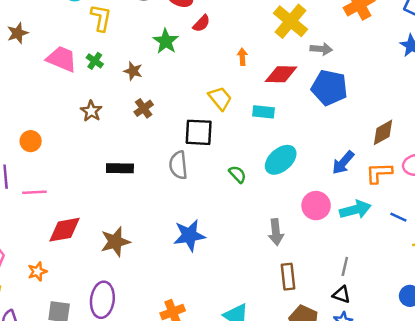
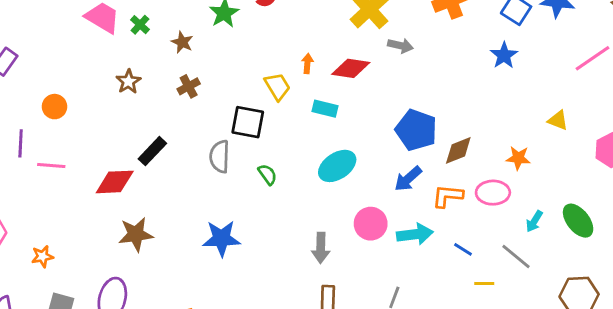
orange arrow: (242, 57) -> (307, 64), moved
blue pentagon: (329, 88) -> (416, 130), moved
black rectangle: (120, 168) -> (152, 151), turned -55
green semicircle: (237, 174) -> (267, 174), moved
red diamond: (65, 230) -> (115, 182), moved

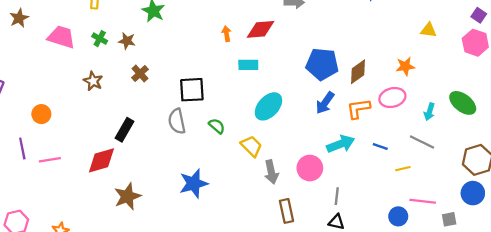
green cross: (140, 25) -> (100, 39), moved
yellow trapezoid: (277, 86) -> (251, 146), moved
pink circle: (371, 224) -> (310, 168), moved

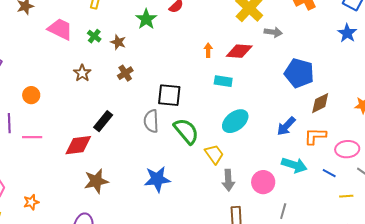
blue pentagon: (322, 64) -> (299, 73), moved
pink ellipse: (392, 98) -> (347, 149), moved
green semicircle: (217, 126) -> (186, 131), size x1.8
cyan arrow: (341, 144) -> (294, 165), turned 30

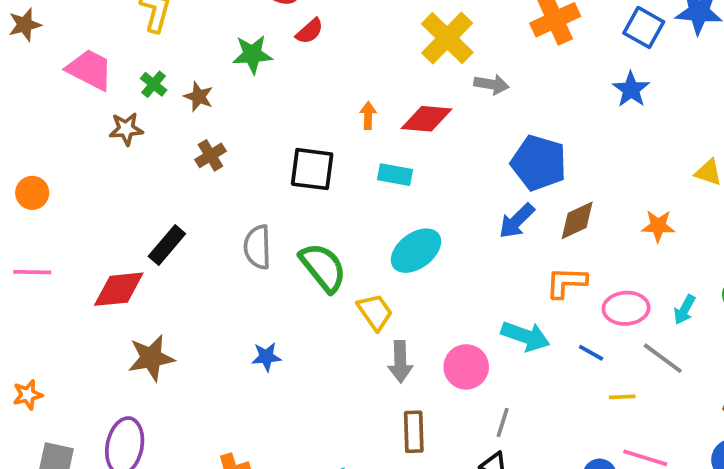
green star: (146, 19) -> (252, 54), turned 30
brown star: (82, 73) -> (126, 129), moved, turned 30
black square: (169, 95) -> (312, 169), moved
blue arrow: (286, 126) -> (517, 221), moved
blue star: (157, 179) -> (266, 357), size x0.6

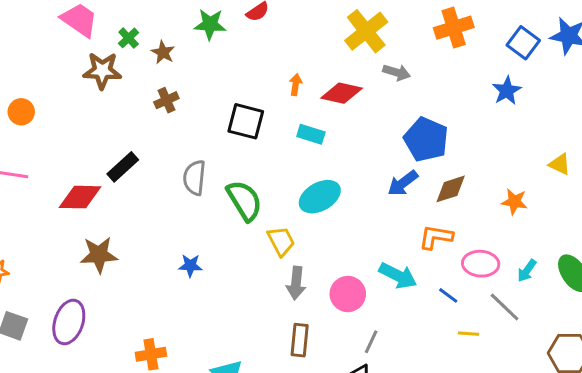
brown star: (126, 129) -> (102, 71), size x1.4

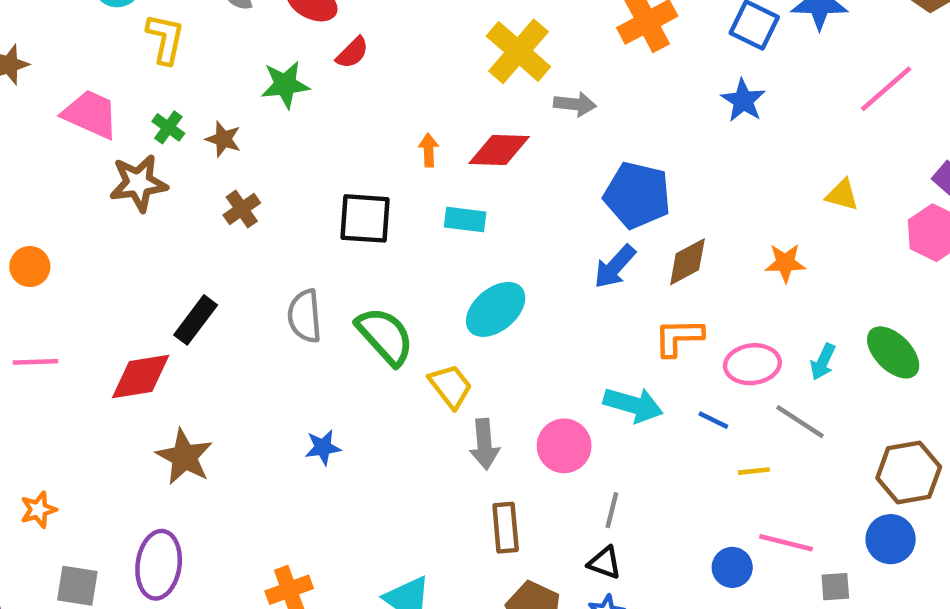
brown star: (99, 255) -> (184, 457), turned -30

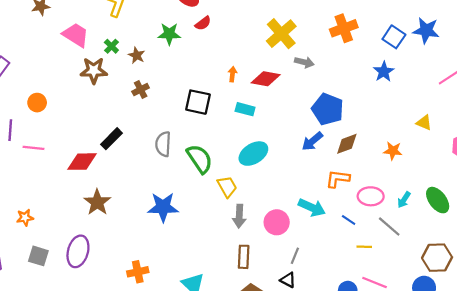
blue star: (323, 447) -> (163, 207), size x1.8

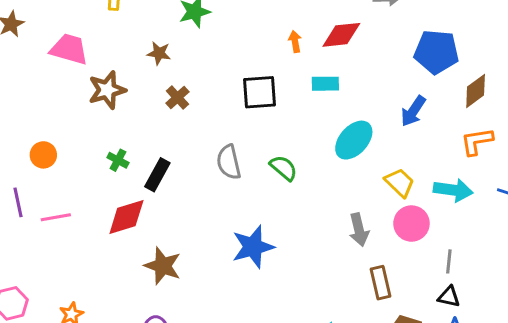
green cross: (111, 46) -> (118, 160), moved
blue arrow: (312, 141) -> (413, 111), moved
green semicircle: (200, 159) -> (283, 168), size x0.7
yellow trapezoid: (227, 187) -> (400, 183), moved

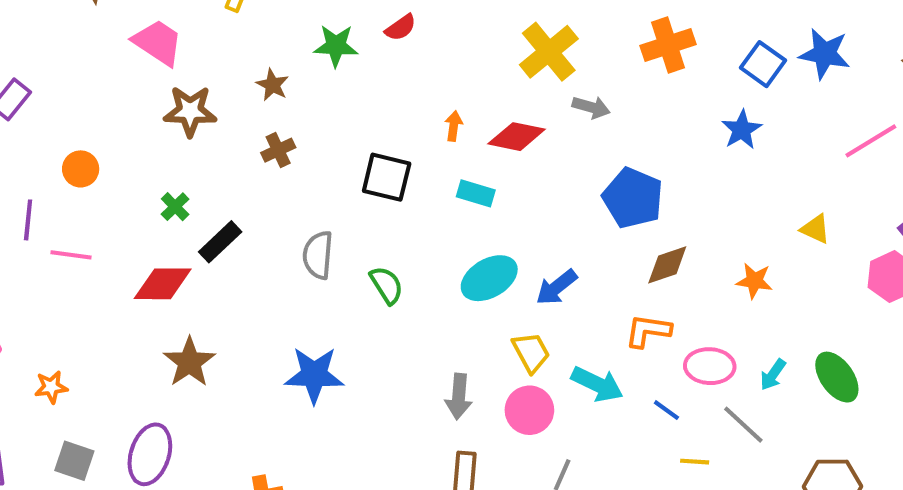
blue arrow: (413, 111) -> (556, 287), moved

